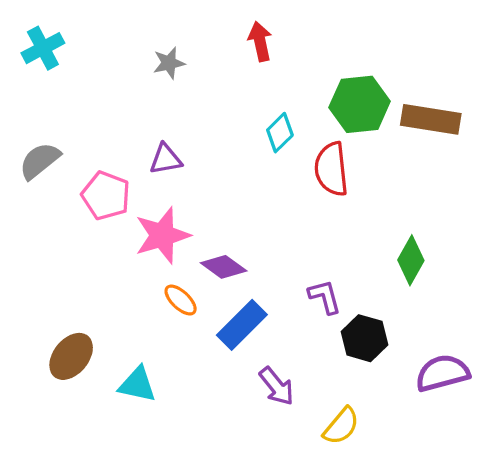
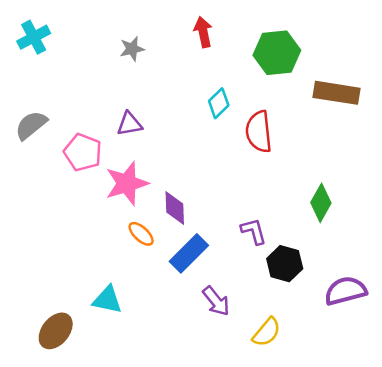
green hexagon: (360, 104) -> (277, 53), moved
purple diamond: (224, 267) -> (175, 208), turned 52
brown ellipse: (71, 356) -> (56, 331), moved

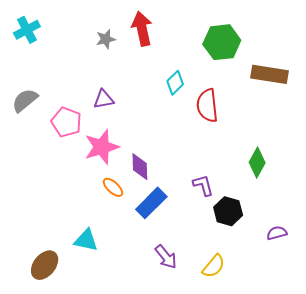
red arrow: (203, 32) -> (142, 29), moved, size x1.4
purple semicircle: (346, 291) -> (277, 233), size x0.6
purple arrow: (216, 301) -> (166, 257), moved

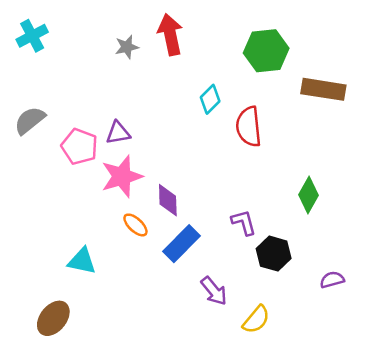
purple triangle: (104, 99) -> (118, 133), moved
cyan triangle: (86, 240) -> (82, 261), moved
purple arrow: (166, 257) -> (214, 291), moved

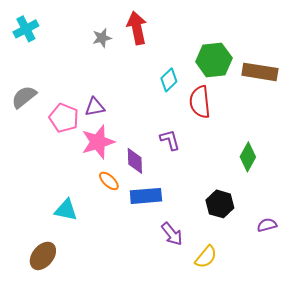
green hexagon: (266, 51) -> (214, 60), moved
purple L-shape: (244, 222) -> (170, 140), moved
blue rectangle: (182, 244) -> (146, 196), turned 40

